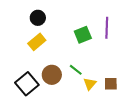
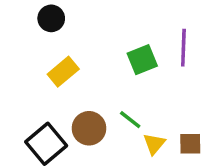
black circle: (38, 18) -> (51, 18), moved

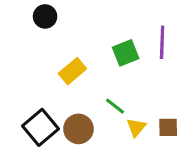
yellow rectangle: (63, 72) -> (72, 71), moved
brown circle: (89, 128) -> (78, 129), moved

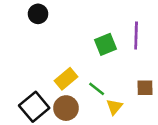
yellow rectangle: (72, 71) -> (66, 79), moved
brown square: (168, 127) -> (145, 88), moved

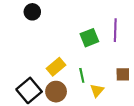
green line: (97, 89) -> (82, 75), turned 40

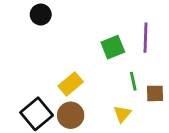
green line: (82, 75) -> (133, 81), moved

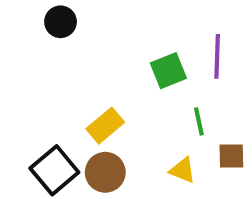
brown square: (155, 93) -> (231, 156), moved
yellow triangle: (122, 114) -> (183, 170), turned -48

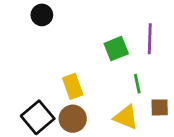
yellow rectangle: (105, 126) -> (73, 86), turned -70
yellow triangle: (183, 170) -> (126, 117), size x1.4

